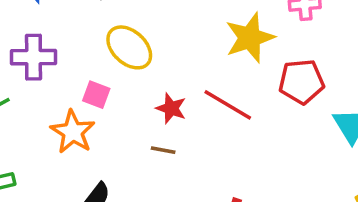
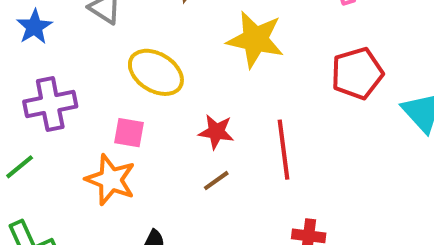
yellow star: (250, 38) -> (255, 39), moved, turned -30
red line: (228, 105) -> (283, 150), moved, turned 63
brown line: (163, 150) -> (216, 181), turned -35

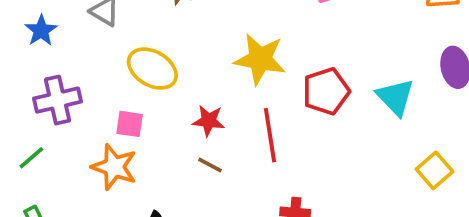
yellow star: (255, 39) -> (260, 59), moved
red pentagon: (357, 73) -> (326, 91), moved
brown line: (216, 181) -> (210, 165), turned 65

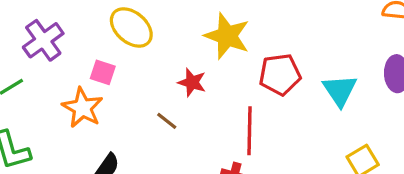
purple cross: (57, 100) -> (43, 40), turned -33
red star: (209, 121) -> (192, 82), moved
red line: (270, 135) -> (249, 131), moved

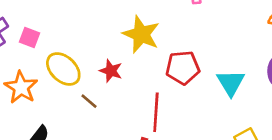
yellow ellipse: (131, 27) -> (63, 69), moved
pink square: (103, 72) -> (30, 38), moved

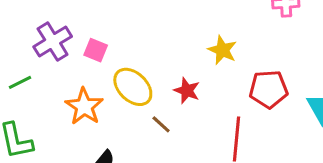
yellow star: (141, 34) -> (222, 50), size x0.7

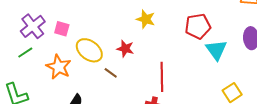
green line: (20, 82) -> (25, 53), moved
red pentagon: (269, 89) -> (198, 26), moved

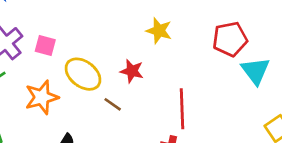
orange star: (59, 67) -> (42, 97), turned 30

